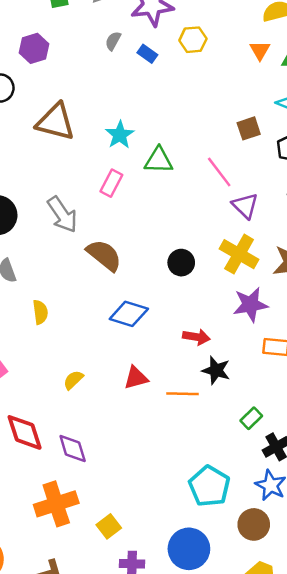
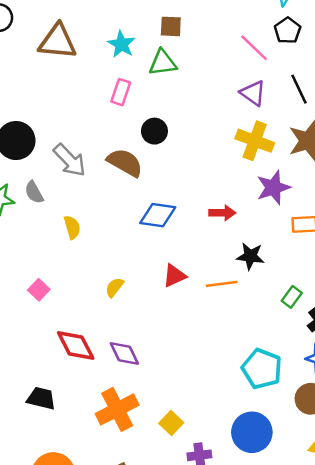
brown square: (249, 128) -> (171, 26), moved, turned 30
pink line: (219, 172) -> (254, 48), moved
gray arrow: (62, 215) -> (70, 160), moved
black circle: (181, 263) -> (154, 131), moved
red arrow: (196, 337) -> (222, 213), moved

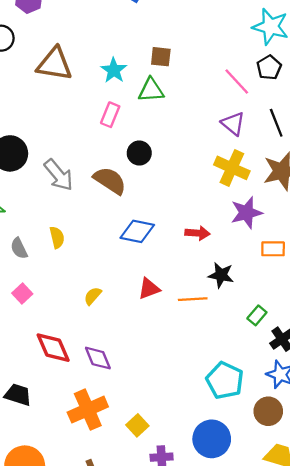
gray semicircle: (34, 192) -> (19, 248), moved

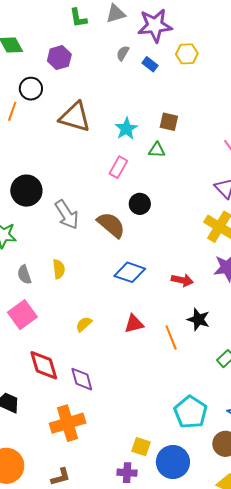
green triangle: (151, 90) -> (157, 150), size x0.7
pink square: (22, 294) -> (22, 315), size x1.6
orange line: (193, 299) -> (171, 338), turned 65
yellow square: (137, 425) -> (141, 447), moved, turned -36

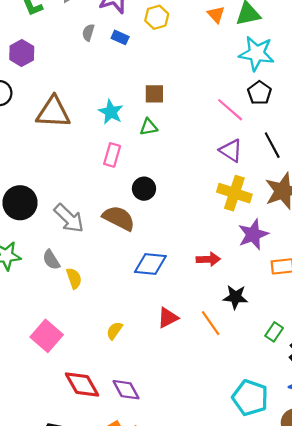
gray semicircle: (24, 275) -> (51, 260), moved

